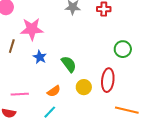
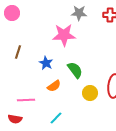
pink star: (32, 29) -> (64, 35), moved
orange semicircle: (54, 91) -> (54, 86), moved

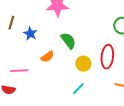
blue star: (46, 63) -> (30, 34), moved
cyan line: (56, 118) -> (78, 89), moved

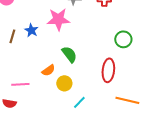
blue star: (30, 34) -> (31, 30), moved
yellow circle: (83, 64) -> (64, 83), moved

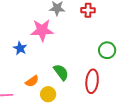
blue star: (31, 30) -> (20, 48), moved
green semicircle: (69, 54) -> (61, 72), moved

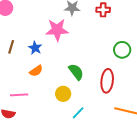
orange semicircle: (32, 81) -> (36, 71), moved

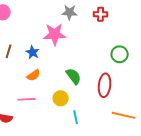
pink line: (19, 95) -> (27, 99), moved
cyan line: (78, 113) -> (76, 117), turned -56

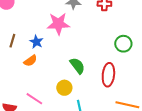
orange semicircle: (34, 75) -> (30, 61), moved
pink line: (27, 99) -> (34, 99), moved, turned 36

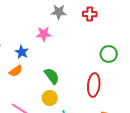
pink star: (58, 24) -> (44, 34), size x0.7
green semicircle: (77, 66) -> (52, 76), moved

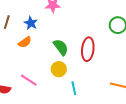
red ellipse: (94, 85) -> (88, 49), moved

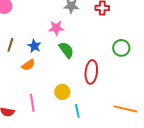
green semicircle: (61, 47) -> (66, 50), moved
pink line: (29, 80) -> (32, 103), turned 48

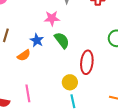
blue star: (34, 46) -> (37, 40), moved
yellow circle: (62, 92) -> (70, 82), moved

